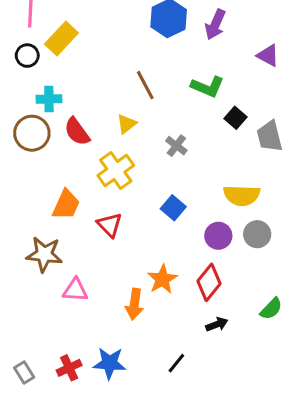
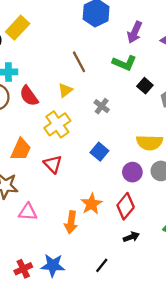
purple arrow: (215, 24) -> (135, 32), moved

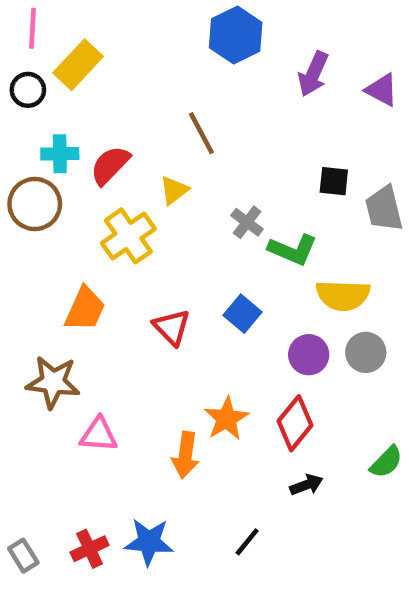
green L-shape: (124, 63) -> (293, 250), moved
black square: (145, 86) -> (334, 181), turned -35
red semicircle: (29, 96) -> (110, 165), moved, turned 80
yellow cross: (57, 124) -> (128, 236), moved
red triangle: (53, 164) -> (172, 327), moved

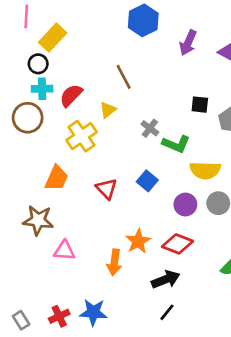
black circle: (28, 90) -> (38, 64), moved
red diamond: (295, 423) -> (177, 244), turned 72
black arrow: (306, 485) -> (166, 279), moved, size x1.5
black line: (247, 542) -> (167, 312), moved

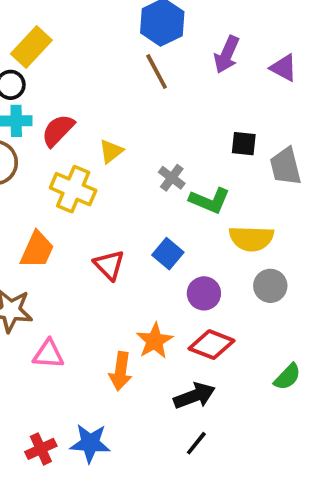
brown line: (124, 77) -> (157, 72), moved
yellow cross: (82, 136) -> (73, 189), turned -32
purple circle: (185, 204) -> (204, 293), moved

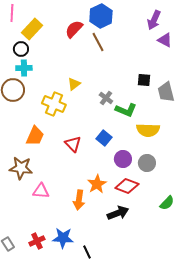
purple arrow: (227, 55) -> (154, 20), moved
red semicircle: (58, 130) -> (74, 29), moved
gray circle: (270, 286) -> (147, 163), moved
black line: (196, 443) -> (87, 252), moved, turned -64

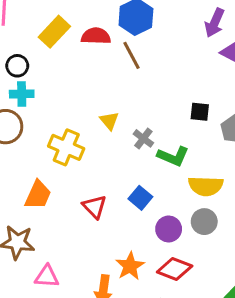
yellow rectangle: (32, 29) -> (54, 32), moved
red semicircle: (74, 29) -> (96, 36), turned 48
yellow triangle: (74, 84) -> (109, 121), moved, turned -32
gray circle: (147, 163) -> (204, 222), moved

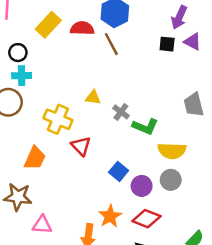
black square: (200, 112) -> (167, 44), moved
yellow triangle: (109, 121) -> (93, 97), turned -42
blue square: (140, 198) -> (119, 171), moved
red triangle: (94, 207) -> (81, 146), moved

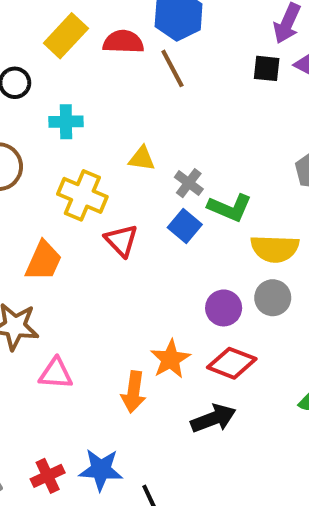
cyan cross: (22, 76) -> (66, 122), moved
blue square: (119, 171) -> (185, 226), moved

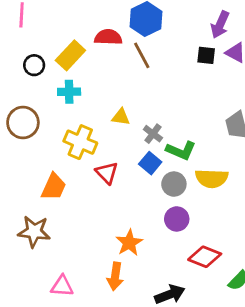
yellow rectangle: (66, 36) -> (70, 55), moved
gray circle: (273, 298) -> (174, 184), moved
orange star: (170, 359) -> (129, 243), moved
red diamond: (232, 363) -> (205, 257), moved
pink triangle: (56, 373) -> (62, 286), moved

